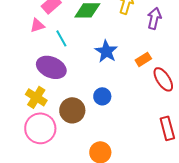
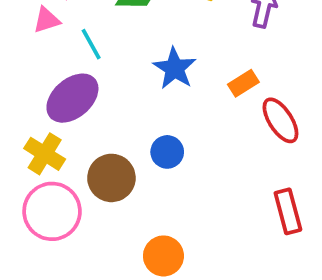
purple ellipse: (51, 67) -> (72, 98), turned -64

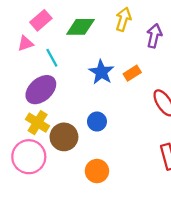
orange rectangle: (243, 83) -> (132, 73), moved
yellow cross: (45, 154) -> (38, 123), moved
orange circle: (163, 256) -> (97, 171), moved

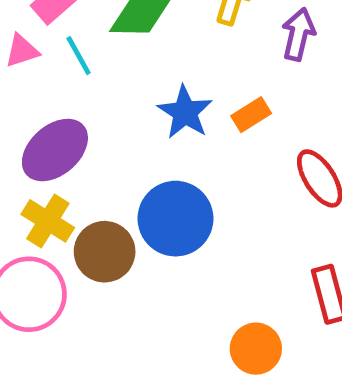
cyan line: (52, 58) -> (79, 56), moved
blue circle: (97, 122) -> (175, 219), size x1.8
orange circle: (97, 171) -> (256, 349), moved

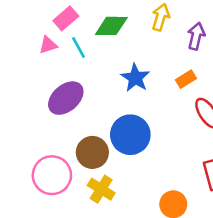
orange rectangle: (251, 115) -> (186, 79), moved
yellow cross: (48, 221) -> (101, 189), moved

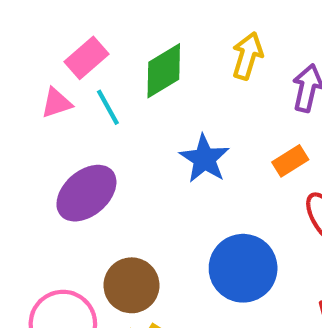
green diamond: (111, 26) -> (164, 71), turned -32
blue circle: (130, 135) -> (243, 268), moved

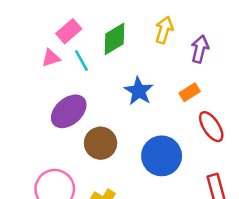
brown circle: (132, 285) -> (101, 143), moved

